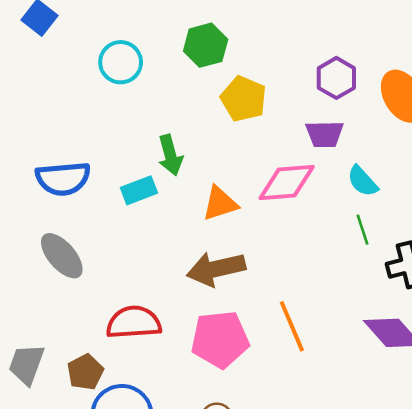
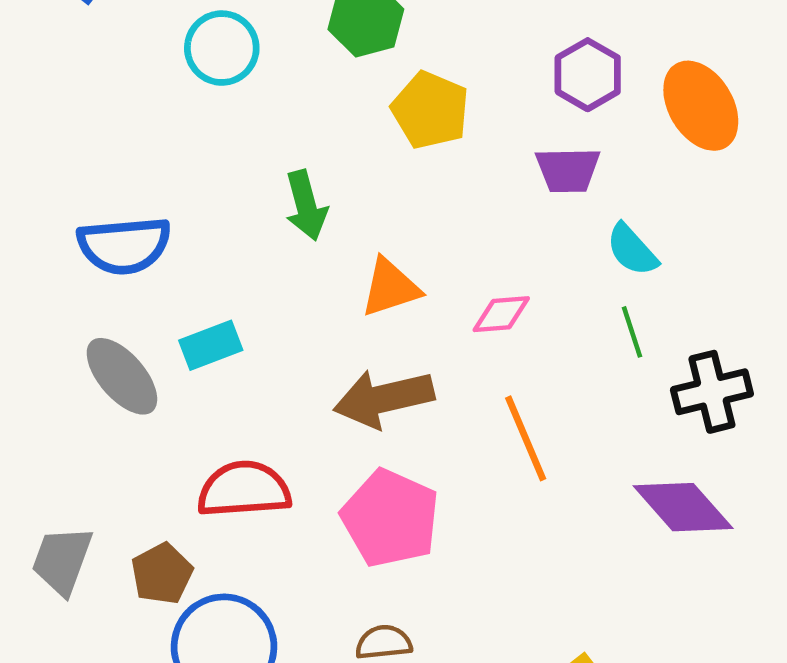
pink diamond: (287, 183) -> (501, 314), moved, size x0.6
cyan rectangle: (139, 190) -> (211, 345), moved
orange line: (292, 326) -> (526, 438), moved
pink pentagon: (220, 339) -> (390, 518), turned 30

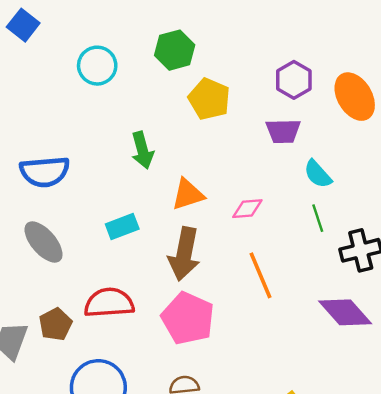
cyan rectangle: (211, 345) -> (122, 227), moved
brown arrow: (384, 398) -> (184, 254), turned -66
brown pentagon: (162, 574) -> (55, 324), moved

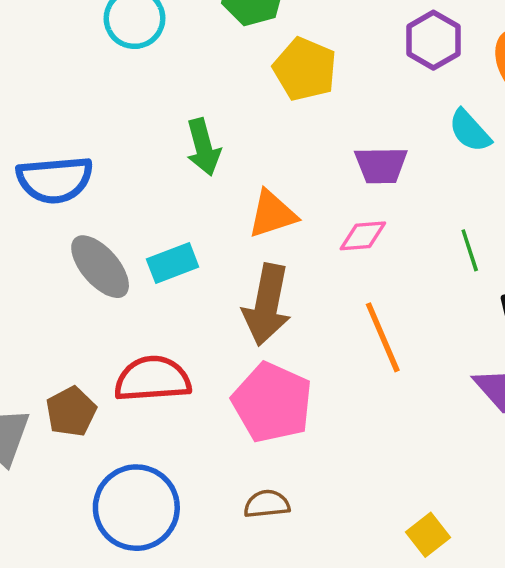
purple trapezoid: (283, 131) -> (381, 165), moved
cyan semicircle: (318, 174) -> (470, 131), moved
gray ellipse: (44, 242) -> (100, 267), moved

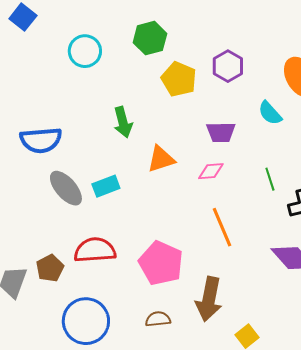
purple hexagon: (433, 40) -> (228, 66), moved
brown arrow: (267, 305) -> (209, 299), moved

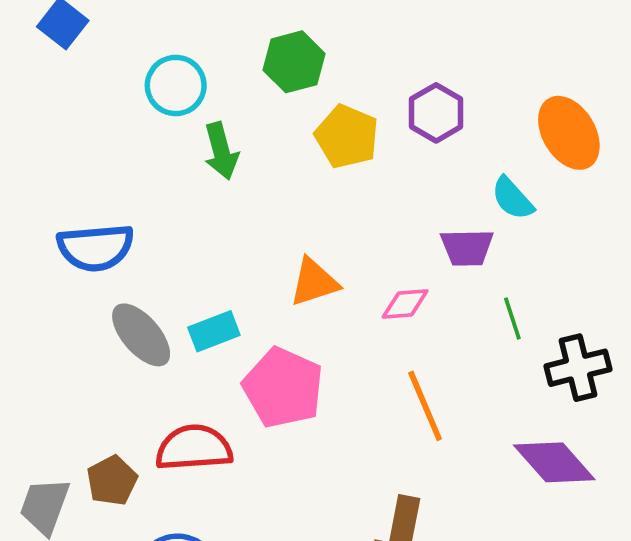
green arrow: (123, 122) -> (221, 151), moved
purple trapezoid: (221, 132) -> (467, 248), moved
pink pentagon: (161, 263) -> (283, 388), moved

